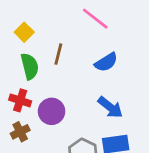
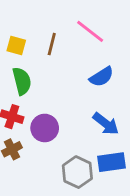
yellow square: (24, 32) -> (16, 45), turned -30
brown line: (58, 54) -> (52, 44), moved

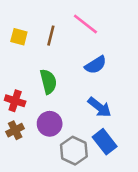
green semicircle: (22, 81) -> (48, 82), moved
purple circle: (45, 128) -> (50, 124), moved
blue rectangle: (111, 162) -> (105, 142), turned 60

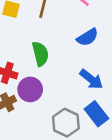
purple circle: (50, 124) -> (30, 89), moved

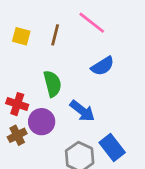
blue arrow: (91, 79) -> (82, 111), moved

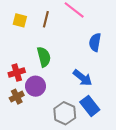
blue semicircle: (103, 66) -> (95, 42), moved, turned 132
red cross: (17, 104) -> (17, 73), turned -35
blue arrow: (82, 111) -> (82, 78), moved

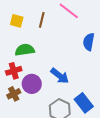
green semicircle: (44, 57) -> (25, 50), moved, turned -84
blue arrow: (82, 78) -> (60, 76), moved

